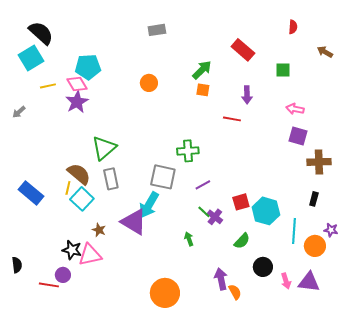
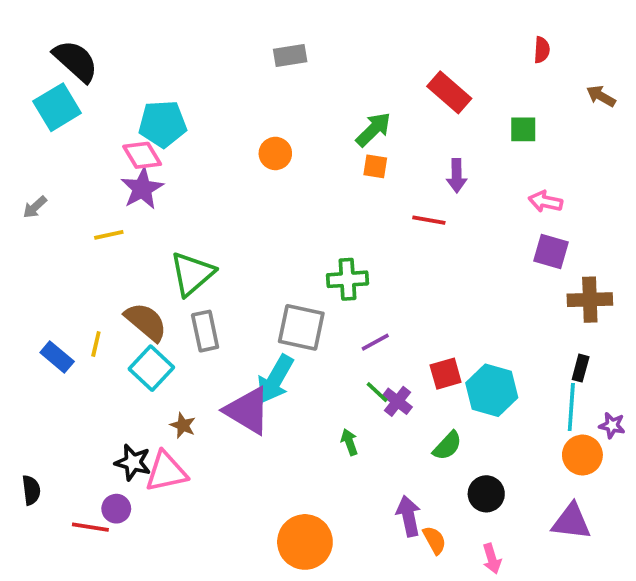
yellow line: (48, 86) -> (109, 235), moved
yellow line: (68, 188) -> (96, 344), moved
blue rectangle: (31, 193) -> (57, 357), size x0.7
cyan line: (294, 231) -> (571, 407), moved
pink arrow: (286, 281) -> (492, 559), moved

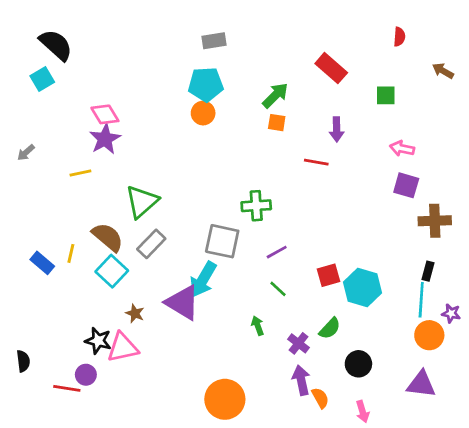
cyan square: (57, 107) -> (42, 79), size x0.7
cyan pentagon: (162, 124) -> (206, 84), moved
gray rectangle: (205, 331) -> (151, 244), turned 56
purple cross: (397, 401) -> (298, 343), moved

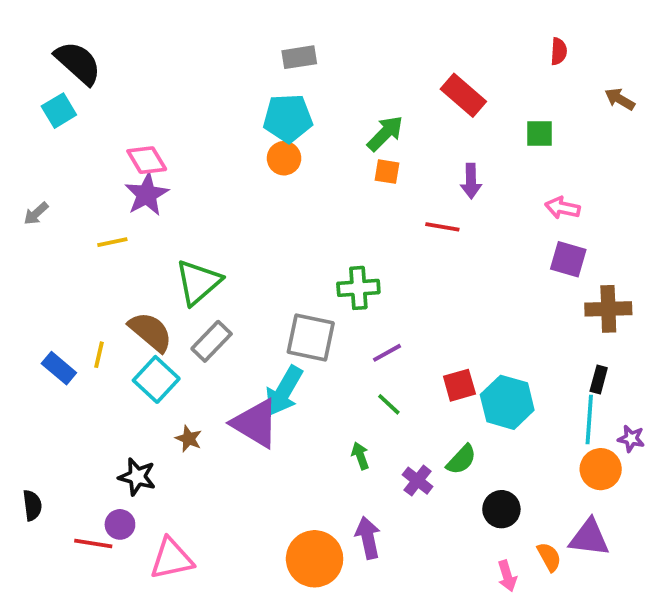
pink triangle: (123, 347) -> (171, 559), moved
purple arrow: (301, 380) -> (368, 538), moved
orange semicircle: (320, 398) -> (549, 557), moved

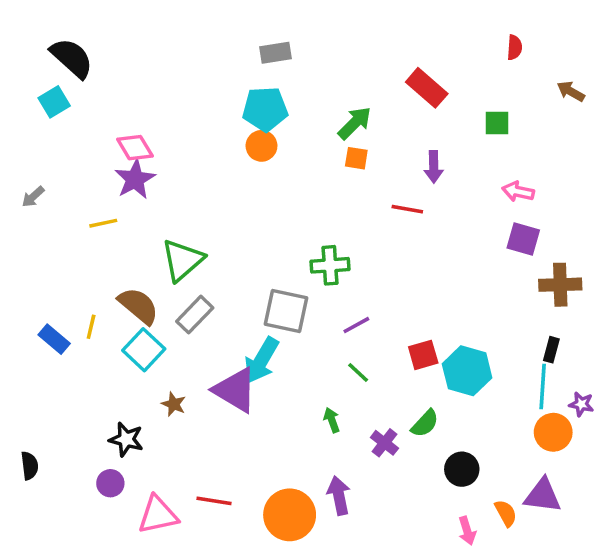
red line: (93, 544) -> (214, 501), moved

